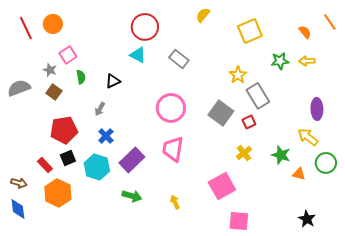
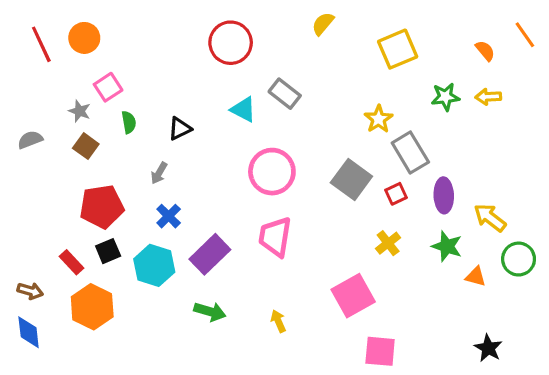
cyan triangle: (138, 55) -> (243, 110), moved
gray semicircle: (19, 88) -> (30, 140), size x0.7
purple ellipse: (317, 109) -> (444, 195), moved

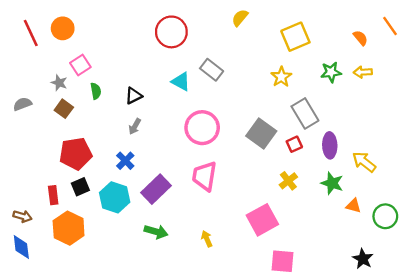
yellow star: (379, 119) -> (281, 77), moved
gray arrow: (159, 173) -> (135, 126), moved
green circle: (519, 259) -> (385, 216), moved
red rectangle: (72, 262) -> (53, 195), turned 36

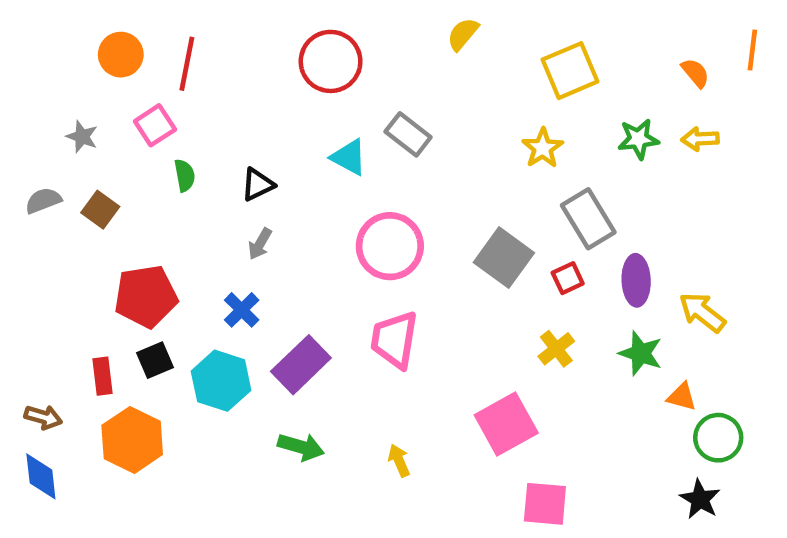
orange line: (390, 26) -> (752, 50), turned 42
red line: (31, 33) -> (187, 64), moved, turned 36
gray star: (59, 83) -> (82, 137), moved
brown square: (64, 109) -> (100, 210), moved
green circle: (385, 216) -> (718, 438), moved

